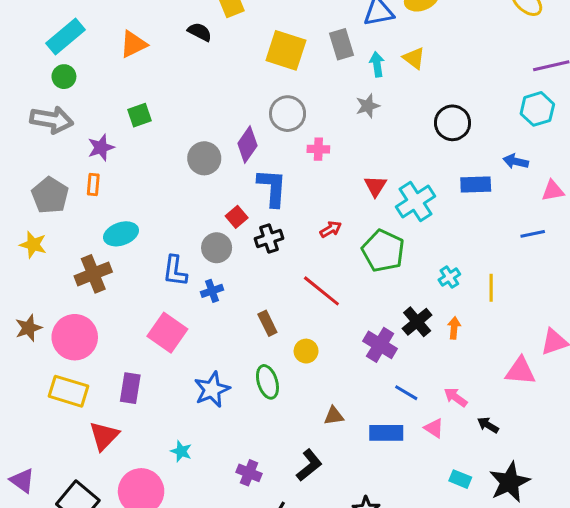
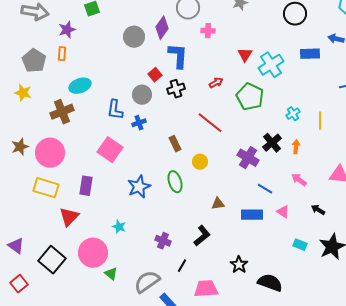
pink arrow: (456, 397) -> (299, 180), moved

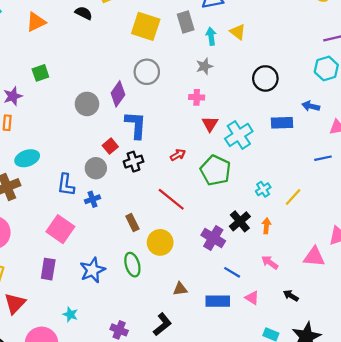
pink cross: (208, 31) -> (197, 97), moved
yellow line: (320, 121) -> (293, 197), turned 42
yellow circle: (200, 162) -> (160, 242), size x1.5
purple rectangle: (86, 186) -> (48, 269), moved

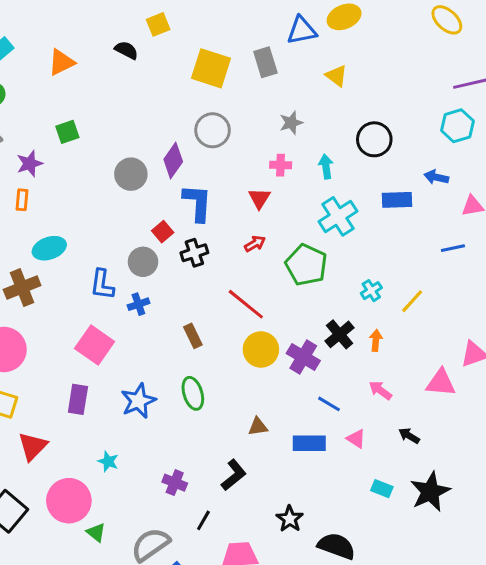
cyan arrow: (211, 36) -> (326, 167), moved
red triangle: (210, 124) -> (259, 198), moved
yellow circle: (160, 242) -> (261, 350), moved

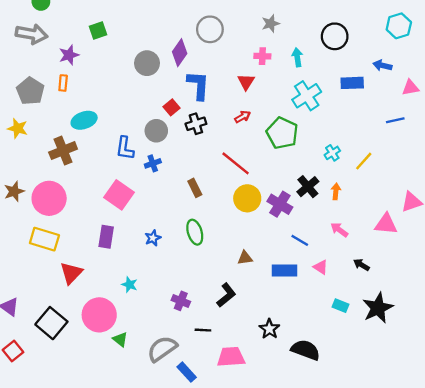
blue star: (138, 401) -> (153, 238), size x0.6
black line: (203, 520) -> (203, 330), turned 63

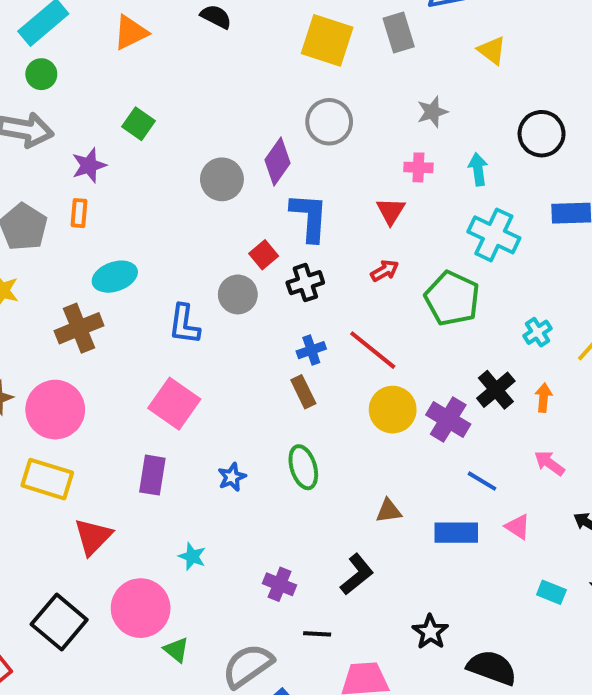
green square: (98, 31) -> (139, 124), turned -36
cyan cross: (307, 96) -> (494, 235), turned -32
blue cross: (153, 163) -> (311, 350), moved

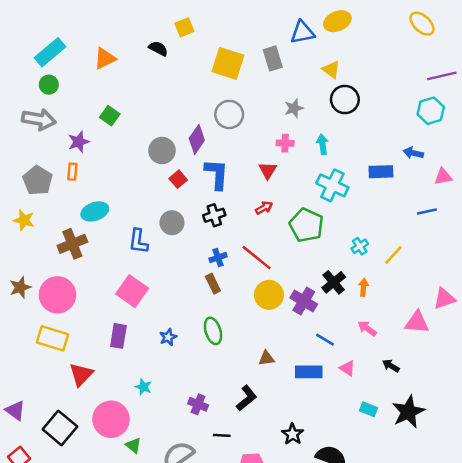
black circle: (542, 134) -> (345, 100), moved
red square: (264, 255) -> (178, 179), moved

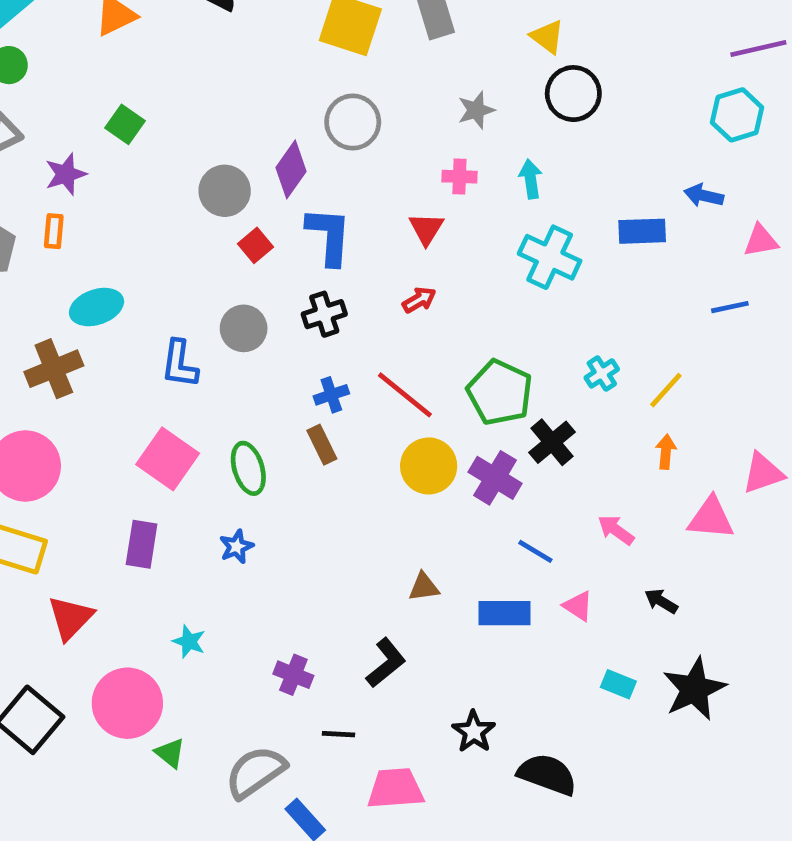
green pentagon: (306, 225) -> (500, 392), moved
orange arrow: (364, 287) -> (666, 452), moved
green ellipse: (213, 331) -> (248, 468), moved

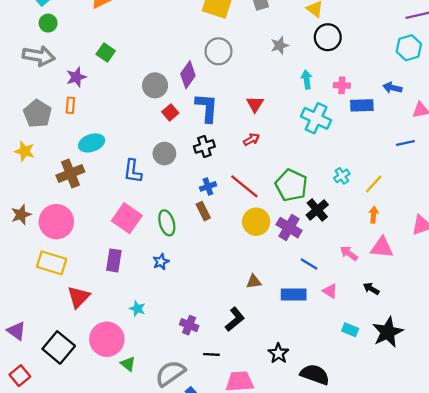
pink cross: (459, 177) -> (342, 85), moved
pink triangle: (711, 518) -> (382, 248), moved

